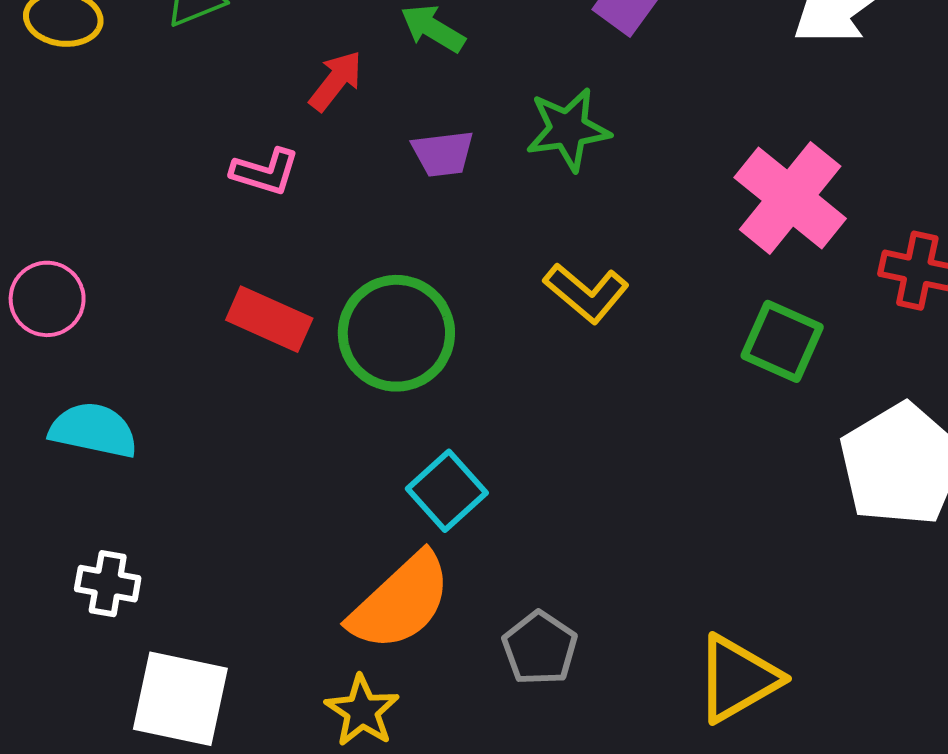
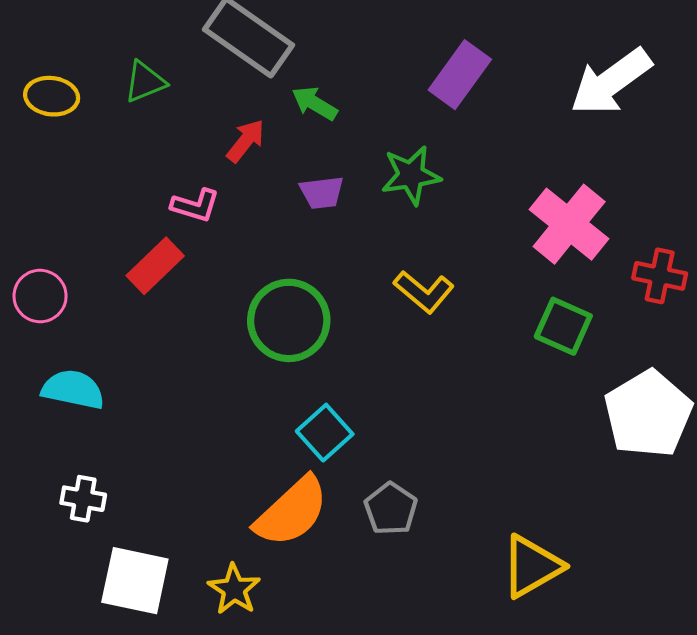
red rectangle: (269, 319) -> (155, 266), moved, turned -68
gray pentagon: (540, 648) -> (391, 509), moved
yellow star: (362, 711) -> (234, 589), moved

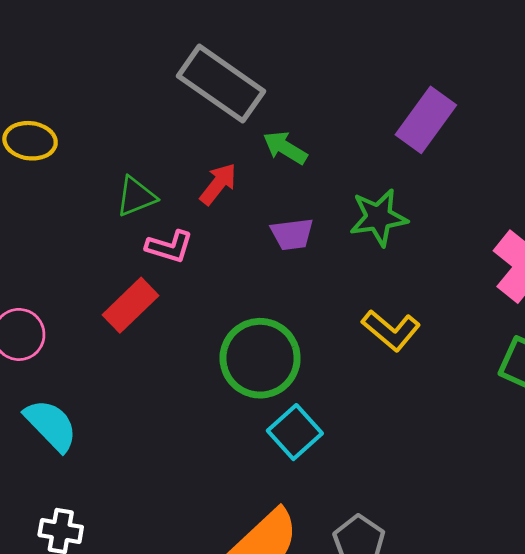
green triangle: (145, 82) -> (136, 196), moved
cyan semicircle: (73, 389) -> (51, 425), turned 34
cyan square: (325, 433) -> (295, 432), moved

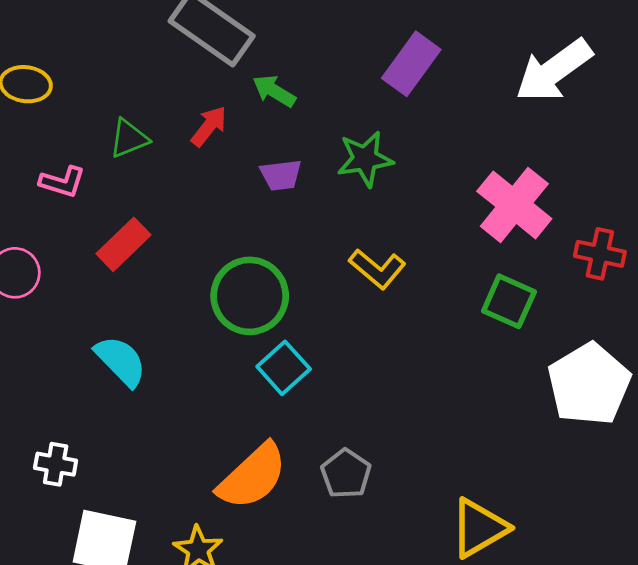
pink L-shape: (169, 247) -> (62, 182), moved
cyan semicircle: (51, 425) -> (121, 361), moved

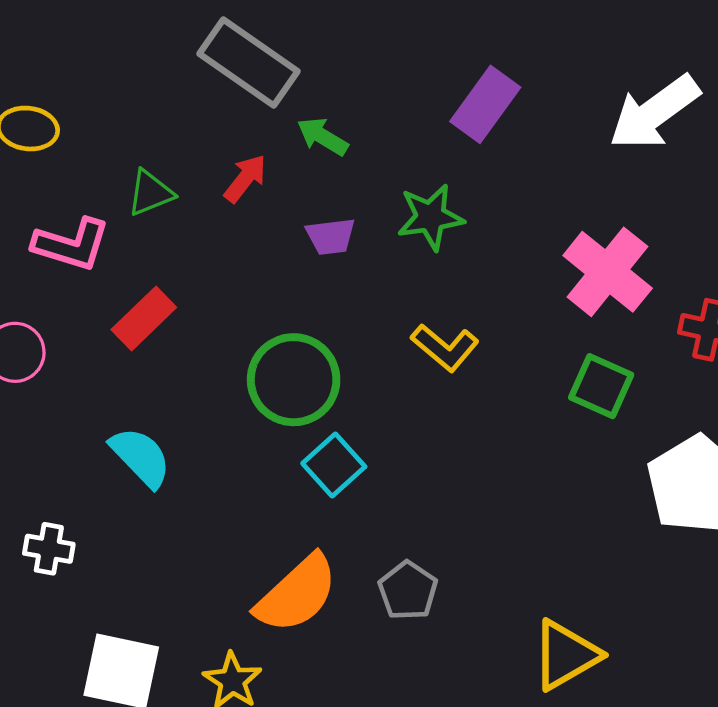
pink L-shape: (62, 182) -> (71, 244), size x1.4
white cross: (56, 464) -> (49, 549), moved

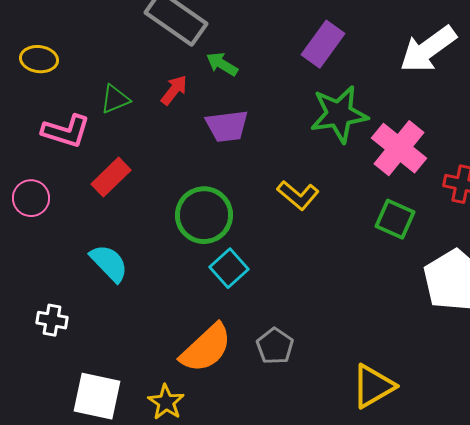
green star: (430, 217) -> (339, 114), moved, size x1.4
purple trapezoid: (331, 236) -> (227, 126), size x1.4

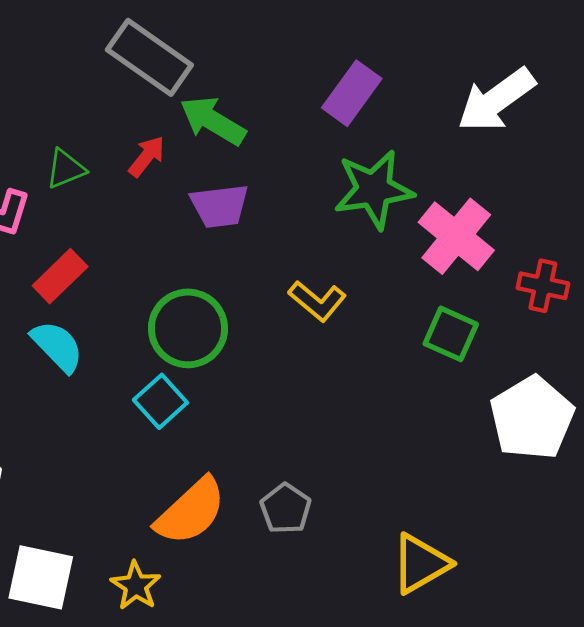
green arrow: (222, 64) -> (213, 121), size x1.5
cyan semicircle: (109, 263) -> (57, 346), moved
cyan square: (229, 268) -> (160, 401), moved

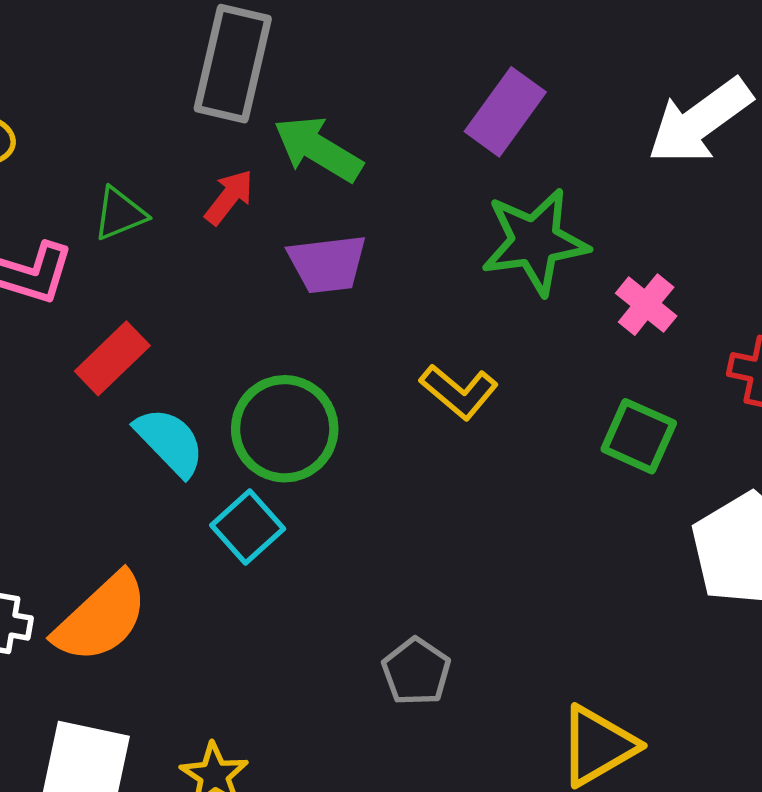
gray rectangle: (149, 57) -> (233, 64), turned 68
pink cross: (456, 236) -> (646, 305), size x0.6
cyan semicircle: (57, 346) -> (170, 442), moved
orange semicircle: (191, 511) -> (101, 618), moved

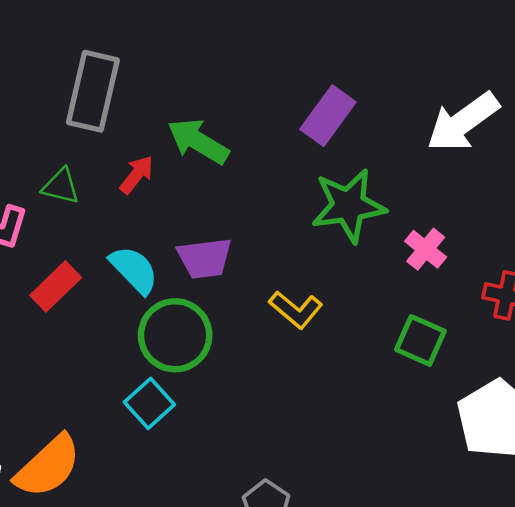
gray rectangle: (233, 64) -> (93, 91), moved
green triangle: (120, 214) -> (61, 186), turned 36
purple trapezoid: (327, 264) -> (205, 258), moved
cyan semicircle: (170, 442) -> (134, 270), moved

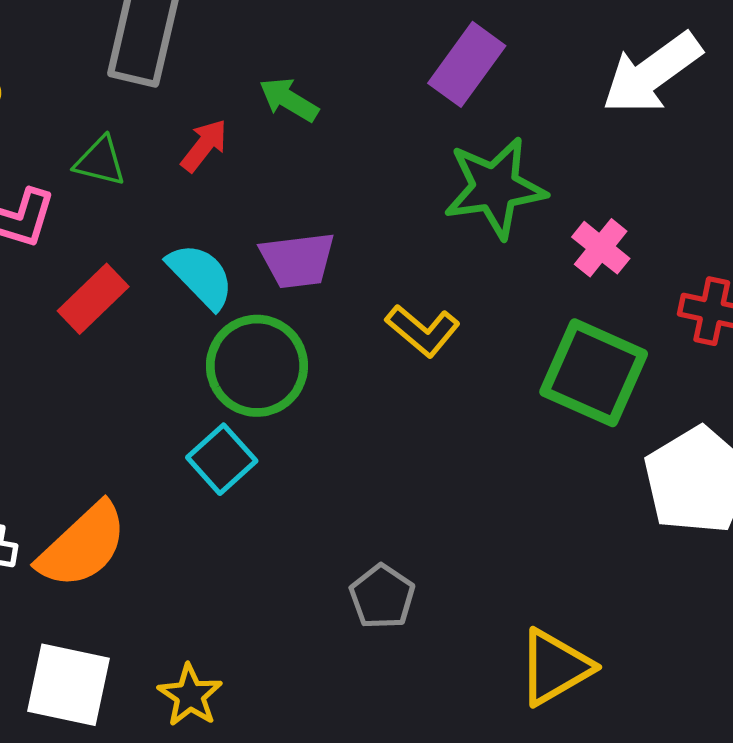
green arrow: (198, 141) -> (289, 100), size x0.7
green square: (420, 340) -> (594, 373), size x1.5

